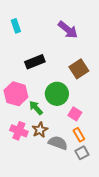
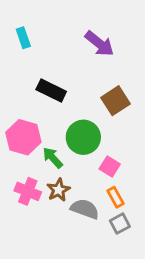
black rectangle: (35, 62) -> (51, 90), turned 48

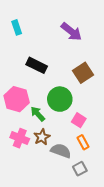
gray square: (120, 224) -> (80, 169), moved

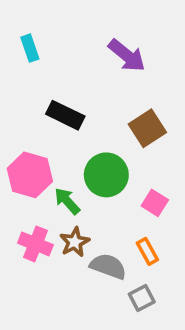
pink square: (79, 120) -> (155, 203), moved

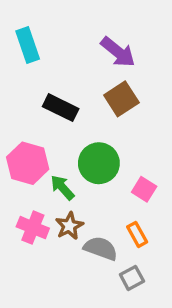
cyan rectangle: (30, 48) -> (28, 45), size x1.4
brown square: (147, 128) -> (121, 99), moved

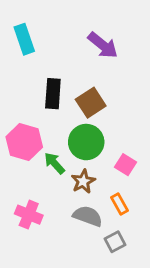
brown square: (121, 99) -> (91, 103), moved
black rectangle: (61, 108) -> (53, 94), turned 68
brown star: (69, 226) -> (83, 181), moved
pink cross: (33, 228) -> (29, 215), moved

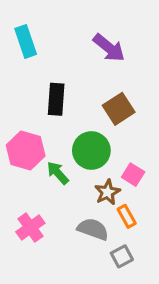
brown square: (91, 103) -> (119, 109), moved
brown star: (83, 181) -> (107, 192), moved
pink cross: (29, 215) -> (30, 227), turned 32

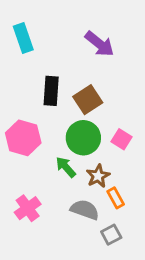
brown square: (119, 109) -> (88, 100), moved
green arrow: (58, 173) -> (66, 167), moved
pink square: (133, 175) -> (121, 139), moved

